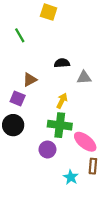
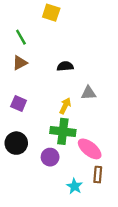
gray triangle: (84, 77) -> (88, 93), moved
brown triangle: (30, 80) -> (20, 63), moved
black circle: (13, 125) -> (16, 143), moved

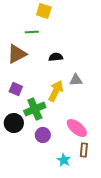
green line: (21, 37) -> (32, 32), moved, turned -64
brown triangle: (20, 63) -> (17, 54), size x1.5
yellow arrow: (65, 106) -> (56, 91), size x1.5
green cross: (63, 131) -> (35, 109), moved, turned -30

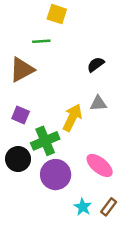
black semicircle: (56, 57) -> (96, 65), moved, turned -32
purple circle: (43, 135) -> (56, 175), size x1.5
brown rectangle: (84, 150) -> (109, 207), moved, turned 32

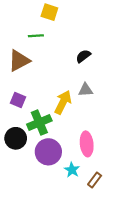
pink ellipse: (100, 165) -> (87, 144), turned 45
cyan star: (83, 207) -> (72, 170), moved

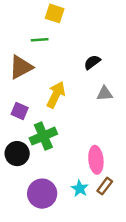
gray triangle: (86, 90) -> (105, 93), moved
yellow arrow: (63, 102) -> (56, 95), moved
purple circle: (48, 152) -> (42, 194), moved
brown rectangle: (95, 180) -> (105, 186), moved

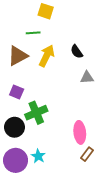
black semicircle: (92, 62) -> (77, 52), turned -88
yellow arrow: (56, 95) -> (47, 56), moved
cyan star: (80, 189) -> (38, 156), moved
purple circle: (42, 194) -> (16, 160), moved

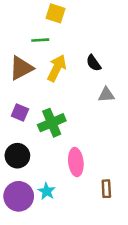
green cross: (36, 113) -> (52, 123), moved
pink ellipse: (80, 132) -> (76, 162), moved
brown rectangle: (87, 154) -> (106, 189), turned -40

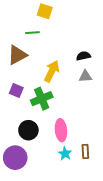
black semicircle: (94, 63) -> (83, 56), moved, turned 112
yellow arrow: (57, 68) -> (52, 71), moved
black circle: (17, 156) -> (28, 130), moved
cyan star: (47, 191) -> (65, 154), moved

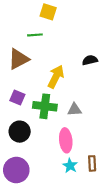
gray triangle: (85, 76) -> (75, 110), moved
green cross: (42, 99) -> (45, 106), turned 30
black circle: (28, 130) -> (20, 132), moved

